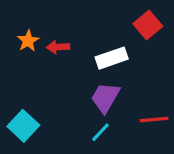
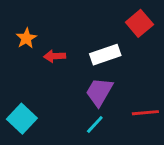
red arrow: (58, 47) -> (55, 56), moved

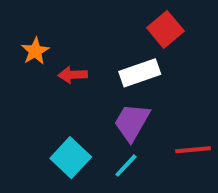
red square: (139, 23) -> (165, 29), moved
cyan square: (22, 119) -> (71, 158), moved

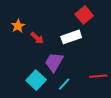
red arrow: (73, 75) -> (37, 38), turned -136
purple trapezoid: (132, 122) -> (54, 62), moved

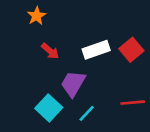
red square: (84, 15) -> (131, 50), moved
orange star: (18, 26) -> (37, 16), moved

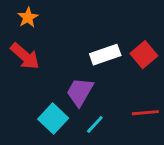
orange star: (37, 16) -> (28, 17), moved
red arrow: (50, 51) -> (25, 56), moved, size x1.5

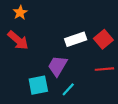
red line: (145, 113) -> (104, 69), moved
cyan square: (53, 119) -> (38, 85), turned 36

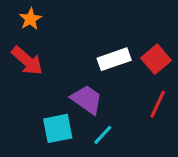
purple trapezoid: (58, 66) -> (87, 99), turned 95
red line: (104, 69) -> (158, 104), turned -60

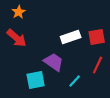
red square: (156, 59) -> (97, 37), turned 30
cyan line: (103, 135) -> (75, 81), moved

